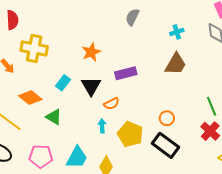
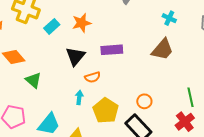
cyan cross: (177, 32) -> (169, 18), turned 32
cyan rectangle: (63, 83) -> (52, 26), moved

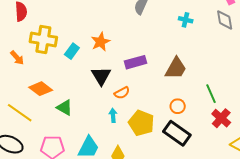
brown trapezoid: (162, 49) -> (176, 68), moved
green line: (191, 97) -> (211, 94), moved

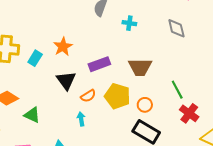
cyan cross: (186, 20) -> (129, 23), moved
gray diamond: (225, 20) -> (176, 28), moved
brown trapezoid: (176, 68) -> (140, 67), turned 65
yellow pentagon: (141, 123) -> (117, 96), moved

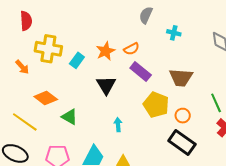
purple rectangle: (99, 64) -> (141, 71), turned 55
orange semicircle: (88, 96) -> (131, 49), moved

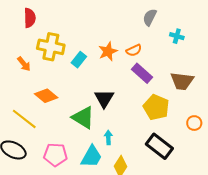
black triangle: (106, 85) -> (104, 98), moved
orange circle: (183, 116) -> (194, 123), moved
green triangle: (70, 117) -> (83, 118), moved, size x1.4
cyan arrow: (118, 125) -> (108, 137), moved
black rectangle: (182, 143) -> (159, 146), moved

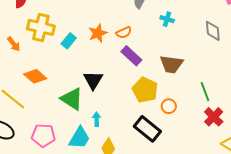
orange circle: (194, 123) -> (169, 106), moved

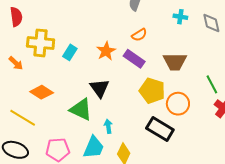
cyan cross: (167, 19) -> (180, 17), moved
orange star: (98, 33) -> (106, 51), moved
orange semicircle: (124, 33) -> (139, 35), moved
orange circle: (169, 106) -> (178, 104), size x1.5

